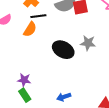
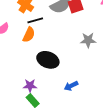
black ellipse: (63, 50) -> (48, 60), moved
blue arrow: (64, 97) -> (71, 86), moved

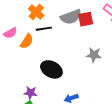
orange semicircle: (29, 35) -> (27, 41), moved

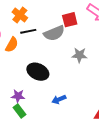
gray semicircle: (71, 17) -> (54, 33), moved

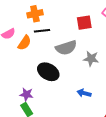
orange cross: (20, 15) -> (35, 14), turned 35
gray semicircle: (54, 33) -> (66, 48), moved
blue arrow: (59, 99) -> (84, 93), moved, turned 32

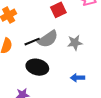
black line: (42, 31) -> (32, 42), moved

